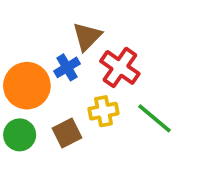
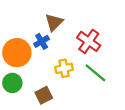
red cross: (120, 67) -> (89, 41), moved
brown square: (67, 133) -> (44, 95), moved

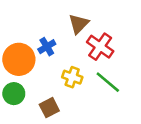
brown triangle: (54, 22) -> (79, 24), moved
yellow cross: (64, 68) -> (72, 77), turned 30

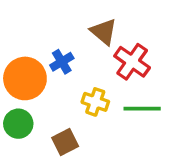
brown triangle: (79, 24) -> (104, 32), turned -35
green line: (108, 82) -> (142, 109), turned -40

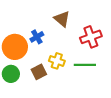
red cross: (132, 62) -> (91, 37), moved, turned 35
brown square: (65, 142) -> (39, 72), moved

